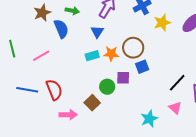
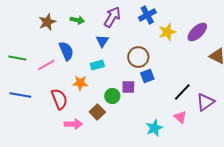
blue semicircle: (61, 29) -> (66, 51), moved
green line: (12, 49) -> (17, 58), turned -66
orange star: (111, 54) -> (80, 83), moved
blue line: (27, 90) -> (20, 95), moved

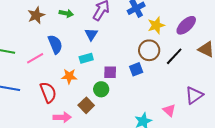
brown circle: (138, 57) -> (149, 50), moved
purple square: (128, 87) -> (110, 72), moved
black line: (182, 92) -> (174, 56), moved

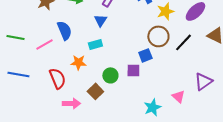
purple square: (110, 72) -> (133, 70), moved

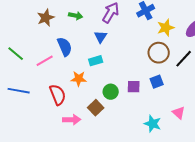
green line: (15, 37) -> (16, 54), turned 30
blue square: (145, 55) -> (157, 82), moved
cyan star: (152, 107) -> (153, 124), turned -30

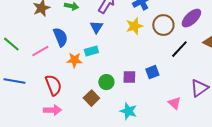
yellow star: (166, 28) -> (134, 26), moved
brown circle: (159, 53) -> (163, 25), moved
orange star: (79, 79) -> (74, 60), moved
pink arrow: (72, 120) -> (52, 110), moved
cyan star: (153, 124) -> (128, 111), moved

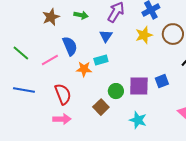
purple square: (129, 77) -> (139, 86), size x1.5

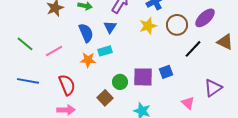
blue semicircle: (70, 46) -> (86, 33), moved

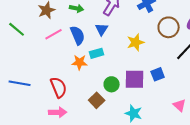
yellow star: (148, 26) -> (136, 42), moved
green line: (25, 44) -> (17, 29), moved
pink line: (54, 51) -> (54, 34), moved

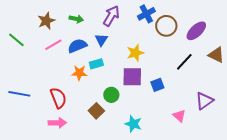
brown circle: (169, 27) -> (166, 26), moved
blue semicircle: (78, 35) -> (77, 46), turned -90
purple square: (135, 79) -> (132, 77), moved

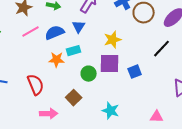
green circle: (111, 95) -> (89, 74), moved
pink triangle: (179, 116) -> (157, 117), moved, turned -40
pink arrow: (57, 123) -> (49, 114), moved

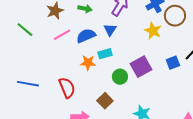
yellow star: (113, 40) -> (153, 31), moved, turned -30
purple square: (110, 64) -> (141, 67), turned -30
blue square: (135, 72) -> (173, 63), moved

